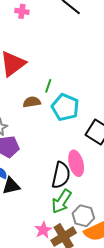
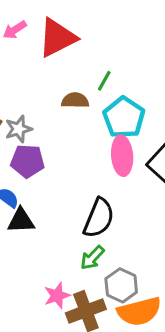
pink ellipse: (76, 163) -> (122, 156), moved
green arrow: (62, 201) -> (92, 258), size x0.7

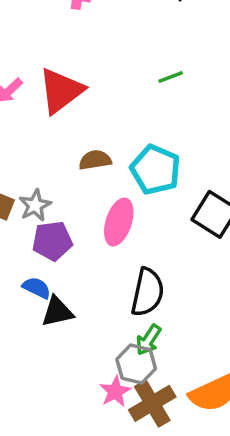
green line: (104, 81) -> (171, 77), moved, turned 50
pink ellipse: (122, 156) -> (119, 222), moved, turned 33
gray hexagon: (121, 285) -> (136, 364), moved

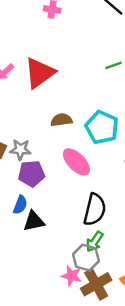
gray star: (35, 205) -> (20, 149), turned 30
pink ellipse: (119, 222) -> (76, 162), turned -64
blue semicircle: (37, 288) -> (20, 205), turned 84
pink star: (115, 392) -> (72, 276), turned -30

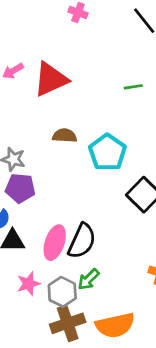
pink ellipse: (76, 162) -> (55, 243), moved, turned 52
green arrow: (95, 242) -> (88, 279), moved
pink star: (72, 276) -> (28, 284), moved, turned 30

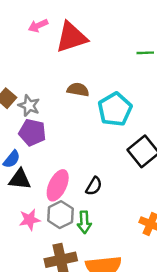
black semicircle: (82, 241) -> (94, 186), moved, size x0.6
green arrow: (88, 279) -> (84, 222), turned -55
gray hexagon: (62, 292) -> (60, 215), moved

